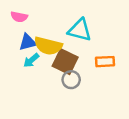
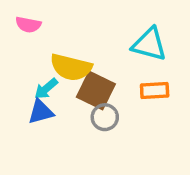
cyan triangle: (80, 30) -> (149, 44), moved
blue triangle: (28, 42) -> (41, 112), moved

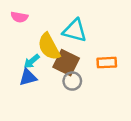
cyan triangle: (149, 44) -> (75, 31), moved
yellow semicircle: (71, 67) -> (49, 47), turned 48

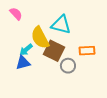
pink semicircle: (19, 17) -> (16, 14), turned -144
gray circle: (72, 81) -> (68, 66), moved

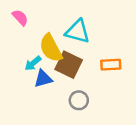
blue triangle: (23, 63) -> (43, 79), moved
gray circle: (68, 66) -> (79, 100), moved

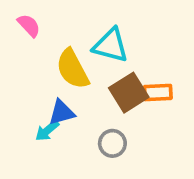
cyan arrow: (33, 63) -> (47, 131), moved
brown square: (69, 65) -> (129, 93), moved, turned 32

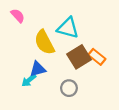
orange rectangle: (158, 93) -> (97, 57), turned 42

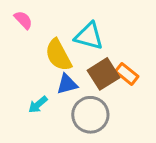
blue triangle: (38, 69) -> (67, 84), moved
gray circle: (69, 88) -> (90, 115), size x1.6

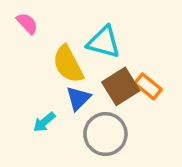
blue triangle: (67, 84) -> (78, 98), turned -30

